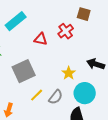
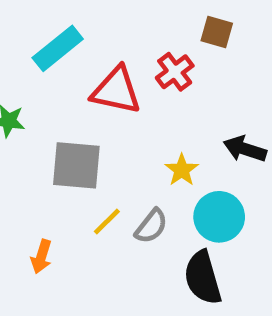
red triangle: (41, 39) -> (116, 90), size x1.6
gray square: (24, 71) -> (76, 165), turned 30

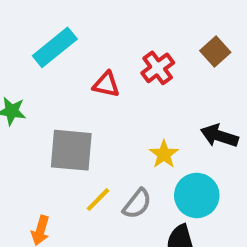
brown square: (217, 32) -> (215, 51), moved, turned 32
red triangle: (116, 90) -> (106, 84), size x0.6

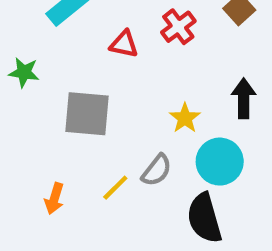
black arrow: (219, 136) -> (244, 98), turned 72
yellow line: (98, 200) -> (115, 188), moved

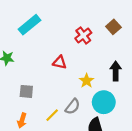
red triangle: (124, 44) -> (60, 62), moved
gray square: (87, 114) -> (26, 91), moved, size x0.6

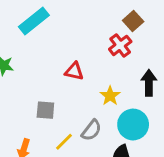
brown square: (113, 27) -> (133, 21), moved
red cross: (83, 35) -> (120, 45), moved
gray square: (26, 91) -> (45, 110), moved

